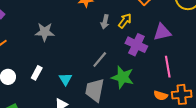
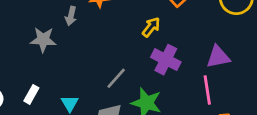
gray arrow: (105, 22) -> (71, 16), moved
purple triangle: (162, 32) -> (218, 57), moved

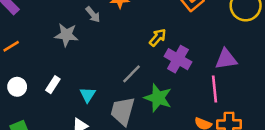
gray arrow: (71, 16) -> (93, 14), turned -56
yellow arrow: (151, 27) -> (158, 37), moved

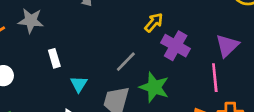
gray star: (66, 35) -> (31, 21), moved
purple triangle: (226, 59) -> (227, 46), turned -35
white rectangle: (53, 85) -> (54, 58), moved, turned -49

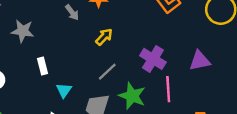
yellow arrow: (154, 23) -> (104, 37), moved
purple triangle: (227, 46) -> (200, 61), turned 30
pink line: (215, 78) -> (168, 89), moved

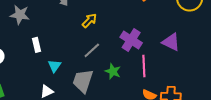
purple triangle: (200, 61) -> (171, 42), turned 36
green star: (132, 96) -> (113, 71), size x0.7

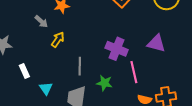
yellow arrow: (89, 21) -> (58, 40), moved
gray line: (92, 50) -> (80, 66), turned -36

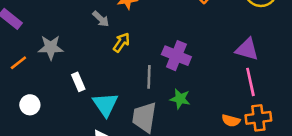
purple cross: (117, 49) -> (176, 56), moved
pink line: (134, 72) -> (250, 82), moved
cyan triangle: (46, 88) -> (105, 104), size x1.5

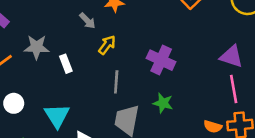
gray line: (149, 77) -> (116, 82), moved
white rectangle: (78, 82) -> (66, 64), moved
cyan triangle: (105, 104) -> (57, 116), moved

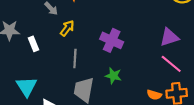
purple triangle: (231, 56) -> (169, 37), turned -36
pink line: (234, 89) -> (171, 64), turned -40

